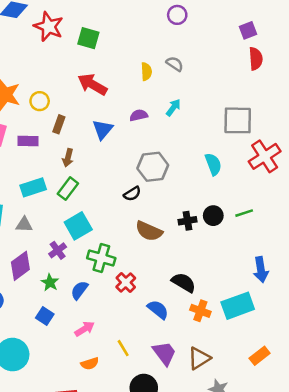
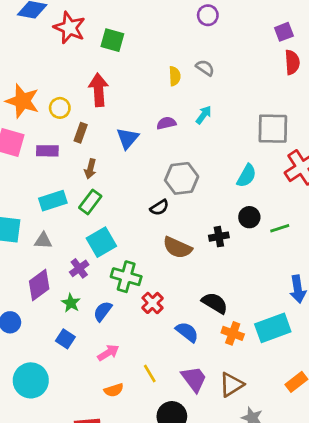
red arrow: (92, 84) -> (99, 90), moved, turned 56
cyan semicircle: (213, 164) -> (247, 176), turned 50
black circle: (213, 216) -> (249, 217), moved

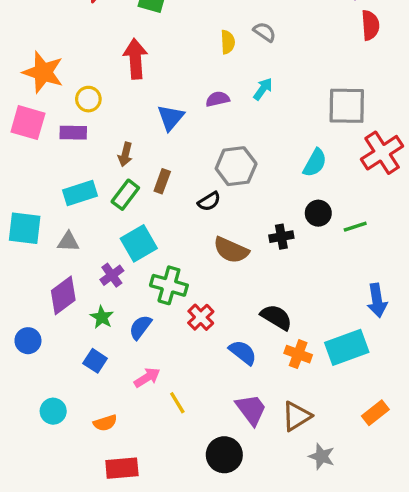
yellow circle: (60, 108) -> (88, 99), moved
brown rectangle: (81, 133) -> (162, 181), moved
yellow line: (150, 373) -> (177, 403), moved
cyan circle: (31, 380) -> (53, 411), size x0.6
orange semicircle: (114, 390) -> (105, 423), moved

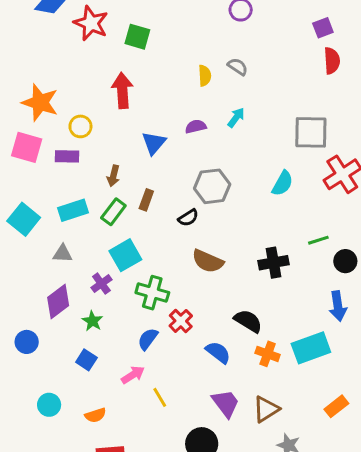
black circle: (318, 213) -> (345, 261), moved
cyan square: (25, 228) -> (24, 219), moved, turned 32
black cross: (281, 237) -> (274, 263), moved, size x1.4
blue semicircle: (140, 327) -> (148, 339), moved

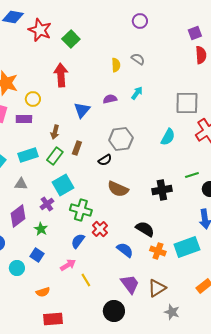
green square: (137, 37) -> (71, 39), turned 30
cyan circle: (49, 405) -> (17, 268), moved

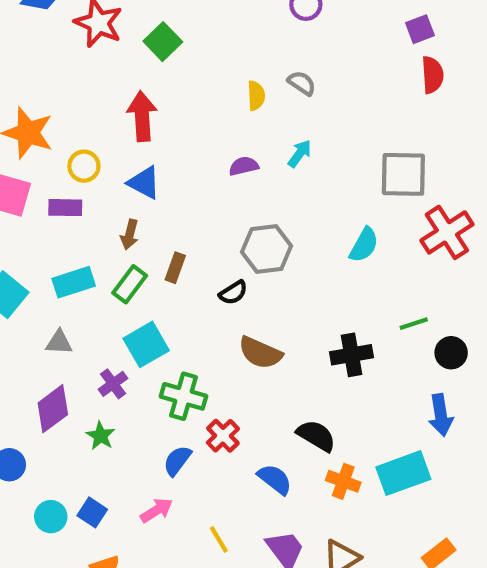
blue triangle: (82, 110) -> (144, 183), moved, turned -42
blue square: (37, 255) -> (92, 512), moved
yellow line: (86, 280) -> (219, 539), moved

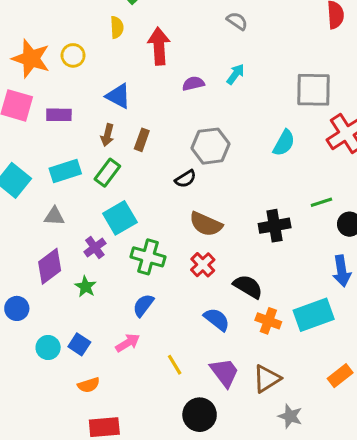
yellow semicircle: (256, 96) -> (117, 27), moved
red arrow: (142, 116) -> (159, 46), moved
yellow circle: (84, 166) -> (73, 55), moved
brown rectangle: (175, 268) -> (142, 140), moved
red cross: (223, 436) -> (203, 265), moved

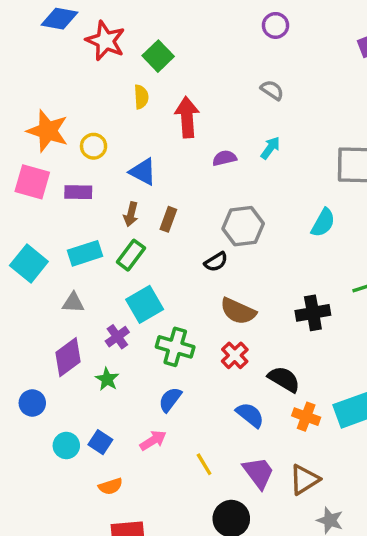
yellow circle: (73, 55) -> (94, 146), moved

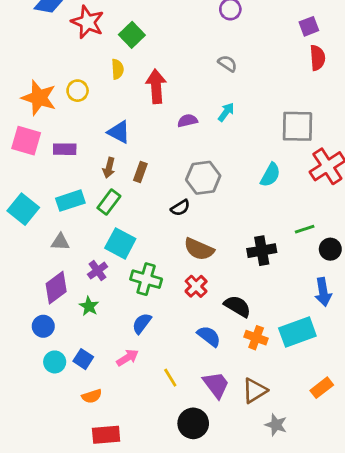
yellow circle: (94, 146) -> (78, 91), moved
cyan square: (145, 304) -> (120, 243), turned -32
blue circle: (32, 403) -> (43, 326), moved

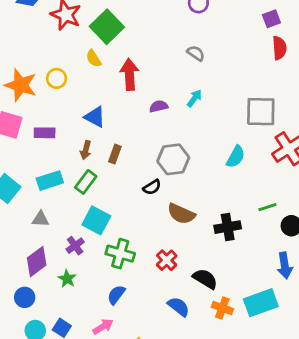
green square: (132, 35) -> (107, 27), size x1.4
yellow semicircle: (118, 69) -> (94, 59), turned 150
brown semicircle: (199, 249) -> (181, 214), moved

